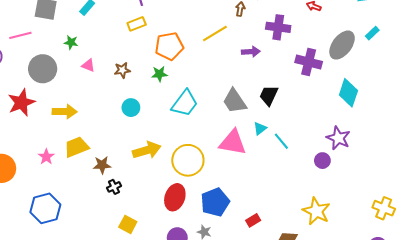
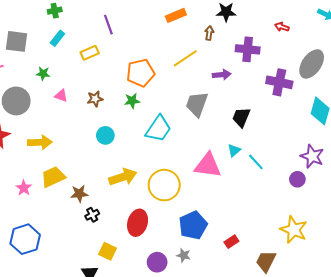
yellow rectangle: (137, 24) -> (90, 53), moved
gray trapezoid: (234, 101) -> (197, 104), moved, turned 56
red ellipse: (175, 197) -> (138, 223), moved

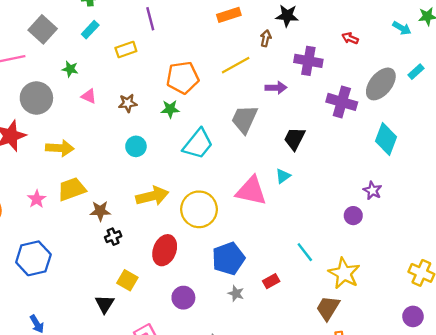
gray square: (17, 41) -> (43, 29), turned 30
purple star: (312, 156) -> (372, 190), size x0.7
cyan line: (256, 162) -> (305, 252), moved
gray star: (184, 255) -> (236, 293), moved
brown trapezoid: (266, 261) -> (328, 308), moved

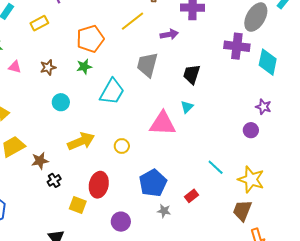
purple cross: (342, 102) -> (237, 46), moved
yellow circle: (199, 209) -> (122, 146), size x0.5
yellow square: (127, 280) -> (78, 205), moved

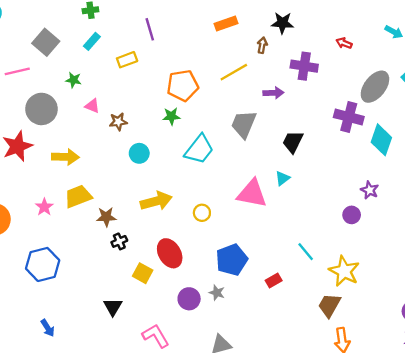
brown star: (48, 67) -> (118, 122), moved
red ellipse: (99, 185) -> (170, 253), turned -50
gray star: (164, 211) -> (217, 293), moved

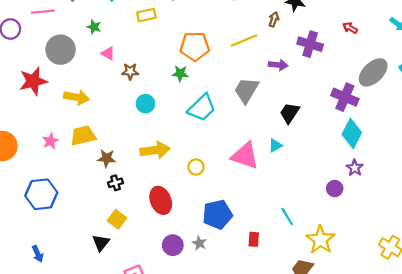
cyan diamond: (381, 140) -> (352, 133), moved
yellow square: (143, 273) -> (117, 219), moved
red rectangle: (274, 281) -> (254, 239), turned -64

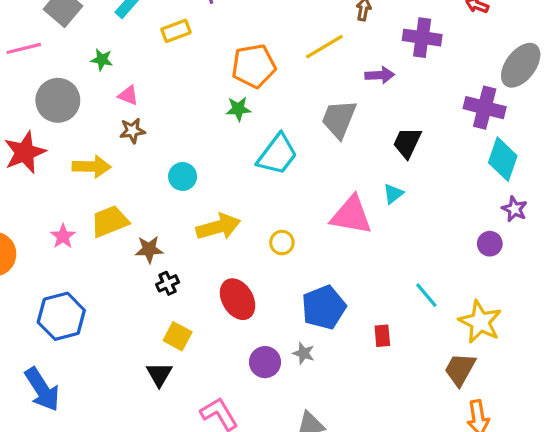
brown star: (130, 71) -> (132, 131), moved
cyan circle: (145, 104) -> (183, 176), moved
blue arrow: (38, 254) -> (42, 389), moved, size x1.8

